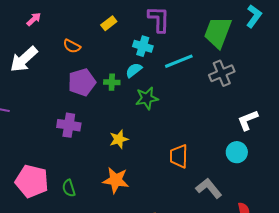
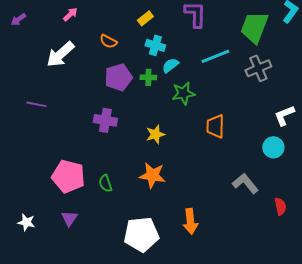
cyan cross: (143, 46) -> (155, 45), moved
orange trapezoid: (179, 156) -> (215, 126), moved

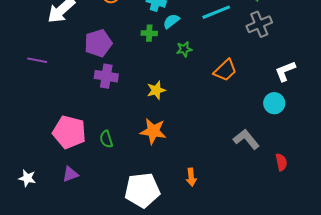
purple pentagon: (118, 77) -> (98, 43), moved
green star: (183, 93) -> (184, 49), size x0.7
orange trapezoid: (215, 126) -> (225, 70), moved, turned -135
purple triangle: (69, 218) -> (70, 174), turned 36
orange arrow: (190, 221) -> (191, 177), size x0.7

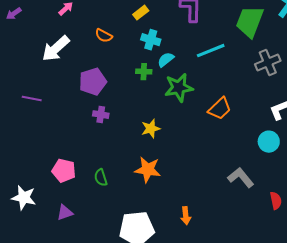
gray cross: (259, 24) -> (268, 63), moved
green star: (184, 49) -> (179, 88), size x1.8
purple cross: (106, 76) -> (101, 115), size x0.7
pink pentagon: (69, 132) -> (64, 171), size x0.7
white star: (27, 178) -> (24, 198), moved, size x1.4

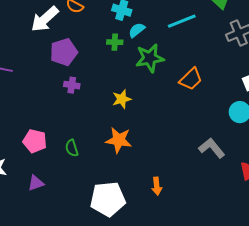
white arrow: (56, 49) -> (45, 19), moved

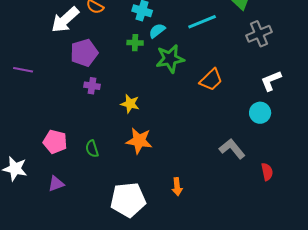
yellow star: (122, 99) -> (130, 104), moved, turned 30

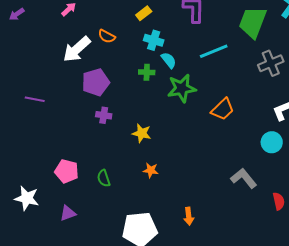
cyan semicircle: (157, 31) -> (169, 60), turned 90
orange star: (139, 141) -> (151, 170), size x0.6

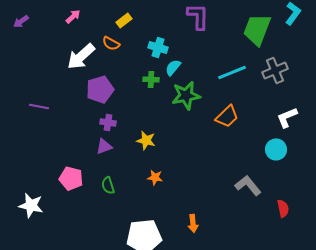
yellow rectangle: (144, 13) -> (124, 20), moved
cyan line: (214, 51) -> (232, 72), moved
cyan semicircle: (169, 60) -> (173, 67), turned -102
purple triangle: (68, 213) -> (104, 146), moved

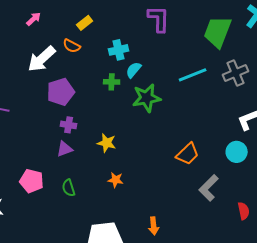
cyan cross: (158, 47) -> (119, 50), turned -30
orange trapezoid: (227, 116) -> (188, 154), moved
gray L-shape: (248, 185) -> (209, 188), turned -96

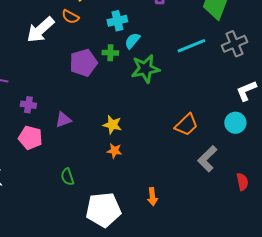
purple pentagon: (61, 92) -> (83, 63), moved
purple cross: (69, 125) -> (28, 105), moved
yellow star: (107, 143) -> (112, 125), moved
pink pentagon: (32, 181) -> (30, 138), moved
green semicircle: (69, 188) -> (67, 177), moved

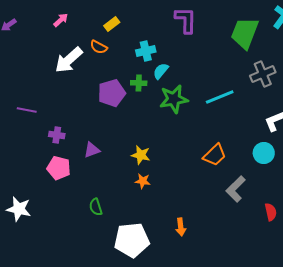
cyan line: (191, 46) -> (220, 97), moved

